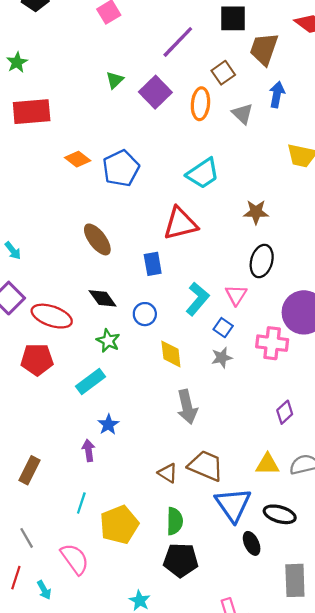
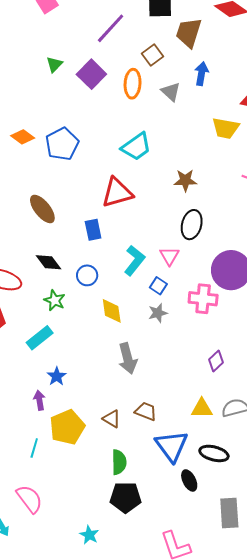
brown trapezoid: (206, 466) -> (146, 411), size x0.7
yellow pentagon: (119, 525) -> (67, 427), moved

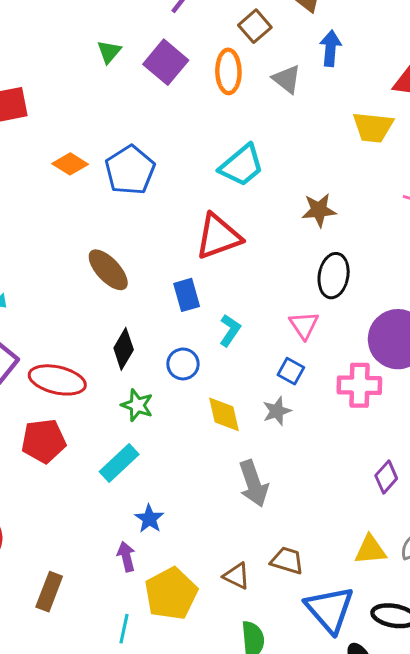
cyan L-shape: (134, 260) -> (230, 330), moved, size x0.7
black diamond: (48, 262) -> (124, 349), turned 72
gray star: (158, 313) -> (277, 411), moved

